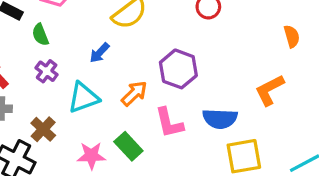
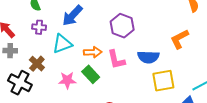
blue arrow: (99, 53) -> (72, 16), size x1.6
purple cross: (47, 71) -> (39, 27), turned -32
orange arrow: (134, 93) -> (93, 52), moved, turned 42

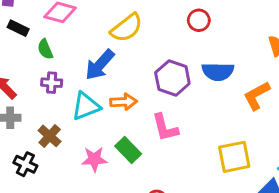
orange arrow: (93, 52) -> (124, 102), moved
blue semicircle: (148, 57) -> (218, 72), moved
black cross: (20, 83) -> (25, 164), size x0.7

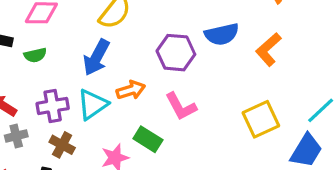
green semicircle: (45, 49) -> (35, 55), turned -66
purple cross: (52, 83) -> (53, 106), moved, size x1.4

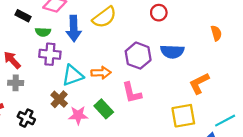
orange L-shape: (268, 49) -> (199, 83), moved
blue arrow: (96, 57) -> (74, 29), moved, turned -45
purple cross: (53, 106) -> (50, 54), moved
brown cross: (62, 145) -> (59, 99), moved

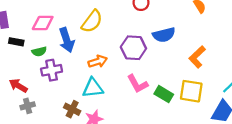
orange arrow: (101, 73) -> (98, 61), moved
cyan triangle: (73, 75) -> (93, 88), moved, turned 30
green rectangle: (104, 109) -> (164, 94), moved
yellow square: (183, 116) -> (191, 91), turned 35

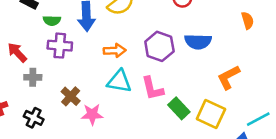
cyan triangle: (93, 88) -> (119, 81), moved
gray cross: (28, 106) -> (33, 77), moved

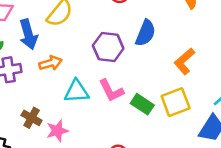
blue semicircle: (198, 42) -> (145, 33), turned -56
orange arrow: (115, 51) -> (51, 63), moved
yellow square: (211, 114) -> (176, 102), turned -32

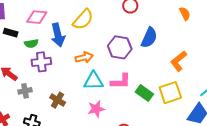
orange arrow: (51, 63) -> (84, 57), moved
pink L-shape: (111, 91) -> (121, 81), turned -65
pink star: (57, 131) -> (96, 109), moved

